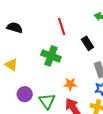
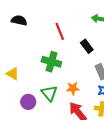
black semicircle: (15, 28) -> (19, 20), moved
green triangle: (47, 101) -> (49, 93), moved

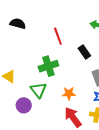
green cross: (51, 62) -> (48, 66), turned -36
green triangle: (49, 93) -> (38, 90), moved

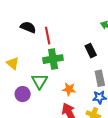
black semicircle: (18, 24) -> (28, 27), moved
red line: (58, 36) -> (48, 36), moved

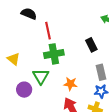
black semicircle: (28, 27) -> (29, 14), moved

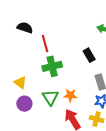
yellow triangle: (14, 59) -> (20, 83), moved
green triangle: (41, 76) -> (50, 97), moved

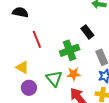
red line: (45, 43) -> (37, 39), moved
green cross: (52, 66) -> (70, 50), moved

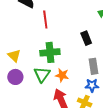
red line: (37, 39) -> (45, 19), moved
green cross: (70, 50) -> (50, 52), moved

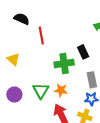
green cross: (50, 52) -> (64, 63), moved
yellow triangle: (14, 56) -> (13, 59), moved

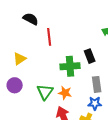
yellow triangle: (13, 59) -> (20, 59), turned 40
purple circle: (14, 95) -> (15, 85), moved

